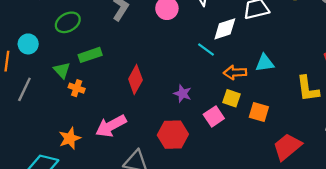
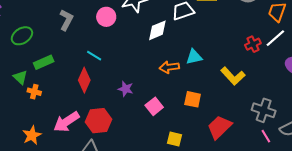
cyan line: (206, 49) -> (94, 56), moved
yellow L-shape: (308, 89) -> (233, 76), turned -30
yellow square: (232, 98) -> (175, 139), moved
red hexagon: (173, 135) -> (99, 121), moved

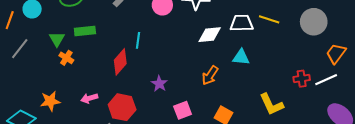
cyan line: (94, 56) -> (138, 40), turned 49
cyan triangle: (194, 57) -> (241, 57), moved
orange arrow: (169, 67) -> (210, 75), turned -66
pink arrow: (66, 122) -> (89, 98), size x0.6

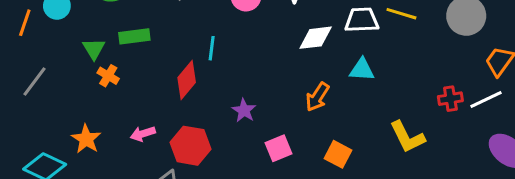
gray line: (20, 49) -> (34, 82), moved
orange star: (50, 101) -> (86, 139), turned -30

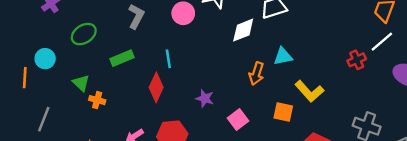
green rectangle: (134, 36) -> (122, 58), moved
cyan triangle: (362, 70) -> (283, 56), moved
red cross: (450, 99) -> (357, 60), moved
yellow L-shape: (407, 137) -> (309, 91), moved

